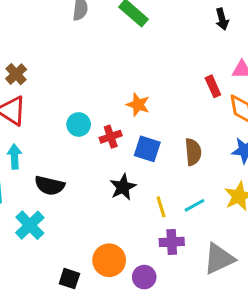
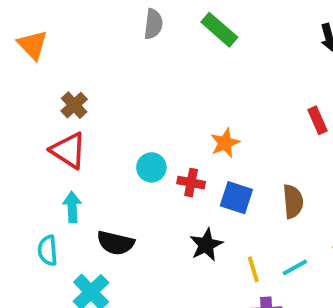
orange star: (138, 105) -> (225, 143), turned 30
red cross: (111, 137) -> (191, 183), turned 30

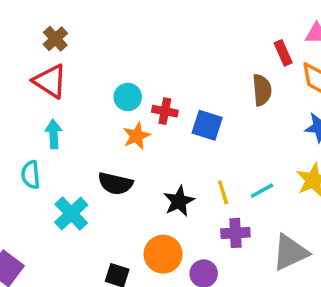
orange star: (225, 143) -> (137, 136), moved
brown semicircle: (293, 201) -> (262, 90), moved
black semicircle: (116, 243) -> (115, 184), moved
black star: (206, 245) -> (179, 201), moved

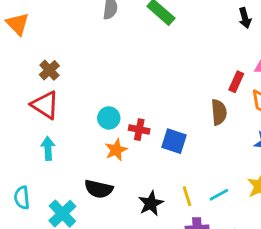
red rectangle: (283, 53) -> (236, 82), turned 48
cyan semicircle: (31, 175) -> (22, 198), moved

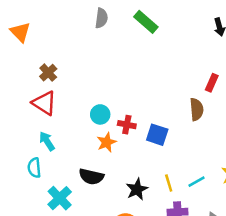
cyan arrow: (48, 148) -> (47, 141), turned -30
cyan semicircle: (22, 198) -> (34, 168), moved

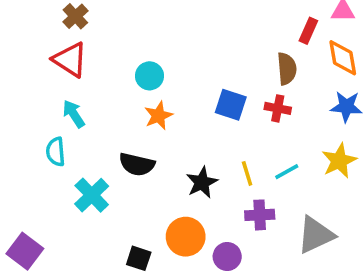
red cross: (127, 125) -> (278, 108), moved

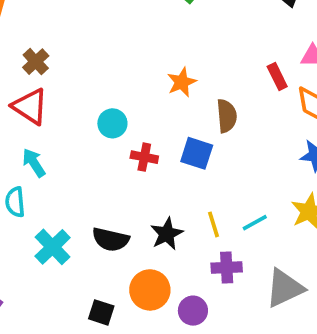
red rectangle: (308, 31) -> (277, 77), turned -50
brown semicircle: (287, 69) -> (227, 116), moved
red cross: (278, 108) -> (144, 157), moved
orange star: (159, 116) -> (182, 82), moved
black semicircle: (137, 164) -> (111, 239), moved

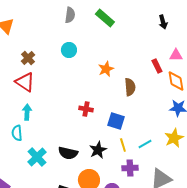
cyan circle: (112, 123) -> (69, 50), moved
blue square: (197, 153) -> (116, 121), moved
cyan arrow: (34, 163) -> (27, 112), turned 35

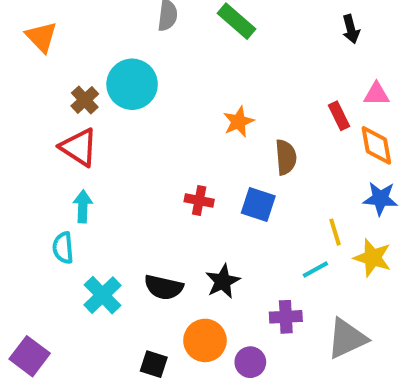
cyan circle: (69, 50) -> (132, 84), moved, size x1.6
blue square: (116, 121) -> (258, 204), moved
yellow star: (174, 138) -> (373, 258), turned -30
yellow line: (123, 145) -> (335, 232), moved

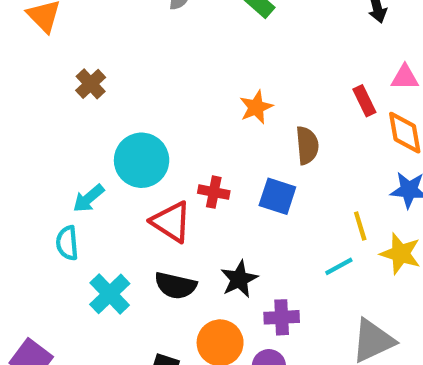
cyan circle: (132, 84) -> (142, 160), moved
red triangle: (79, 147) -> (171, 222), moved
cyan arrow: (83, 206) -> (88, 198), turned -132
purple cross: (286, 317) -> (282, 317), moved

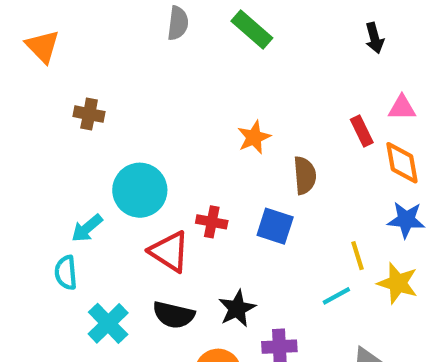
brown cross: (91, 84) -> (89, 114), turned -36

